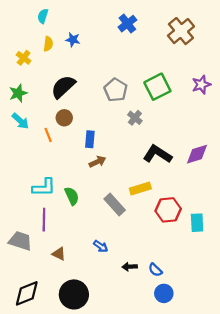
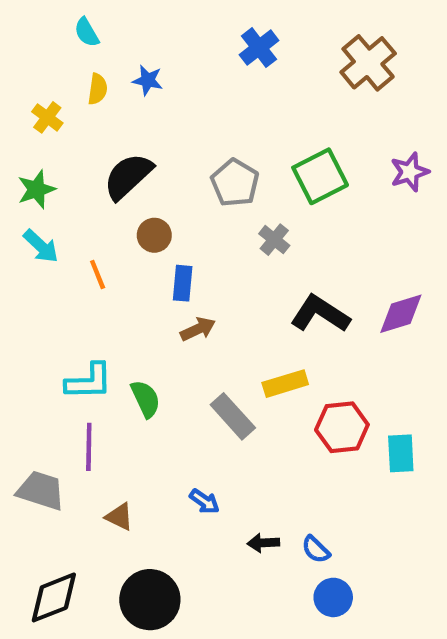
cyan semicircle: (43, 16) -> (87, 32), turned -48
brown circle: (64, 118) -> (154, 235), moved

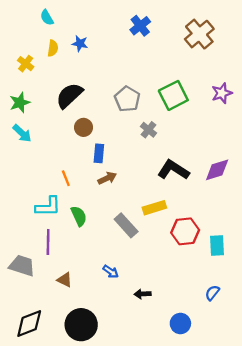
orange line: (98, 275) -> (66, 178), moved
blue semicircle: (316, 549) -> (212, 293), moved, turned 84

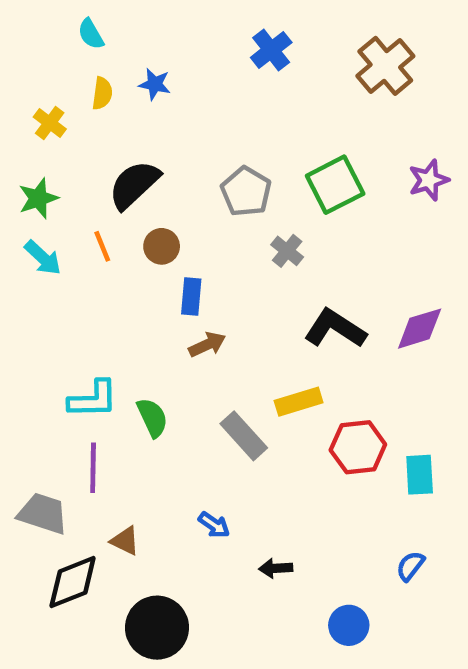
orange line: (66, 178) -> (102, 246), moved
black diamond: (29, 323) -> (73, 582), moved

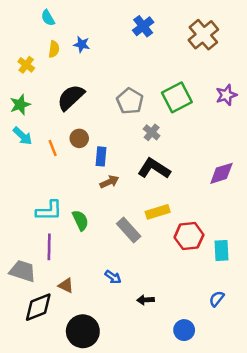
orange line: (102, 246) -> (53, 148), moved
brown circle: (162, 246) -> (79, 138), moved
black L-shape: (335, 329) -> (154, 169), moved

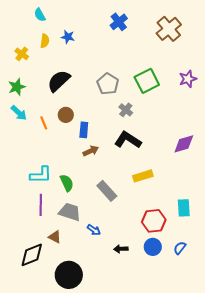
yellow rectangle: (158, 212) -> (143, 176), moved
red hexagon: (189, 236) -> (154, 221), moved
gray trapezoid: (23, 271) -> (70, 212), moved
blue circle: (184, 330) -> (153, 247), moved

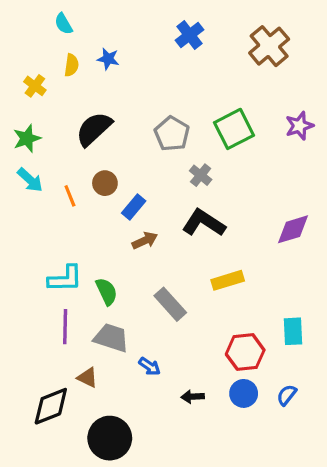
blue rectangle: (84, 130) -> (134, 207), turned 35

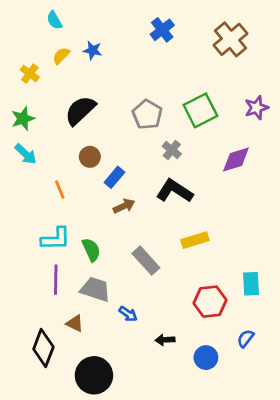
yellow semicircle: (72, 65) -> (61, 56), turned -144
orange line: (70, 196) -> (60, 190), moved
purple diamond: (293, 229) -> (236, 160), moved
blue circle: (244, 393) -> (206, 358), moved
black diamond: (51, 406) -> (43, 348), turned -48

